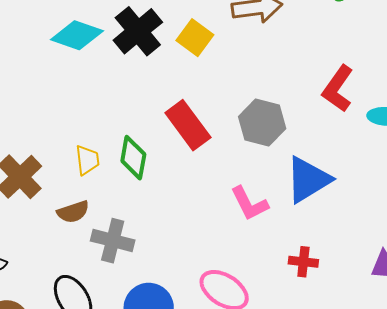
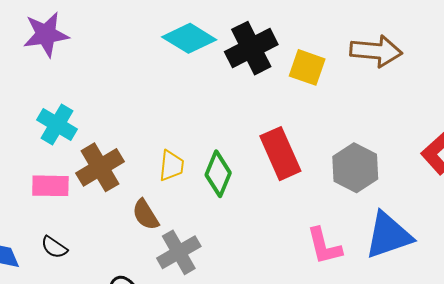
yellow square: (195, 38) -> (307, 67), turned -30
brown semicircle: (73, 212) -> (146, 215), turned 64
gray cross: (113, 241) -> (179, 252), turned 33

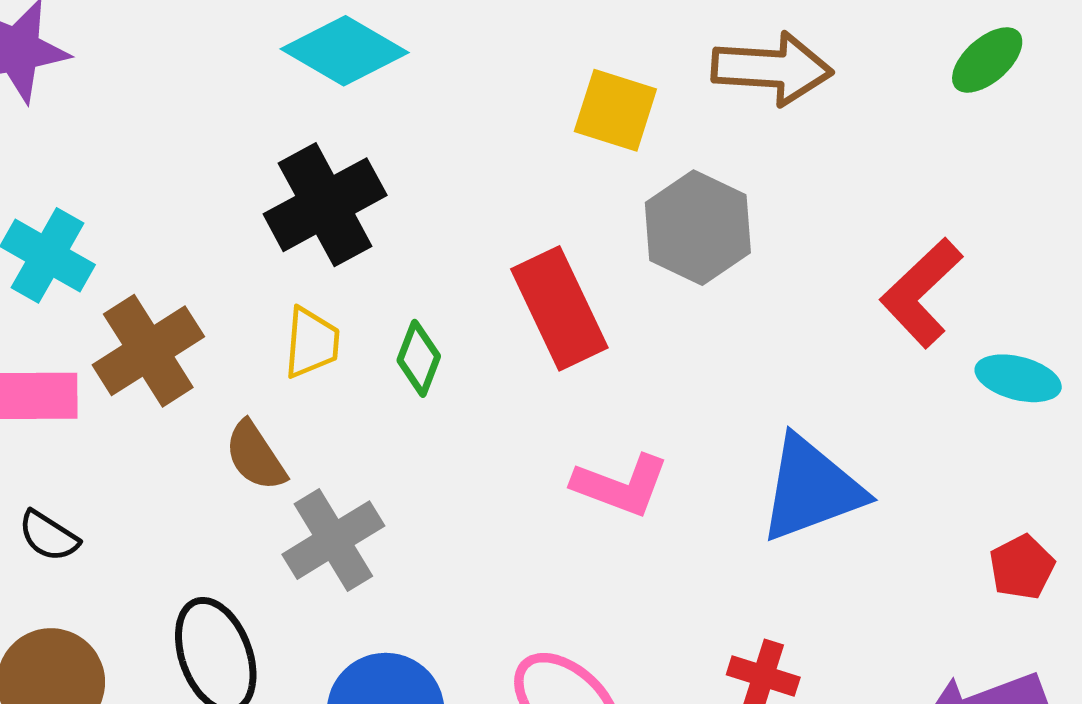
black cross: (251, 48) -> (325, 205), moved
gray hexagon: (355, 168) -> (698, 228), moved
green diamond: (218, 174) -> (419, 358), size x0.7
pink L-shape: (324, 246) -> (621, 485), moved, turned -54

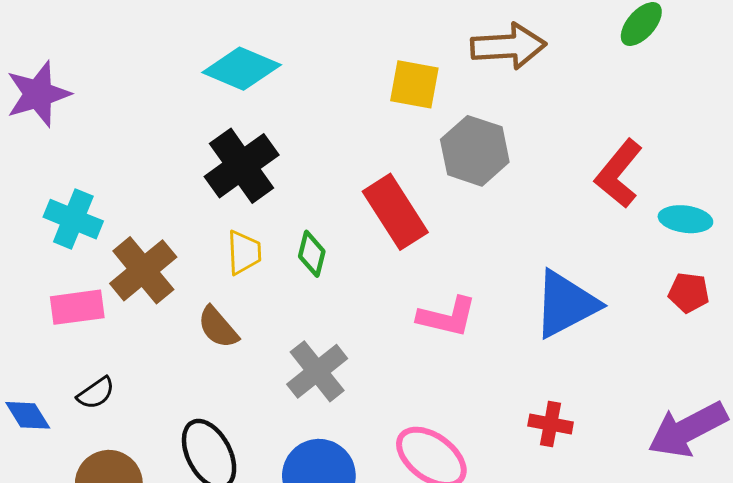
black semicircle: (49, 536) -> (96, 393), turned -60
gray cross: (333, 540) -> (317, 371), moved
red pentagon: (1022, 567) -> (689, 293), moved, turned -30

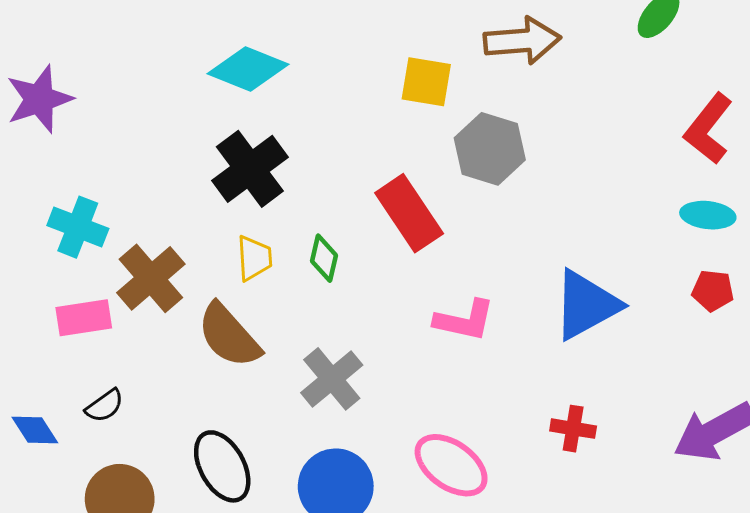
red L-shape: (619, 174) -> (708, 129), moved
brown semicircle: (218, 327) -> (229, 336), size x1.5

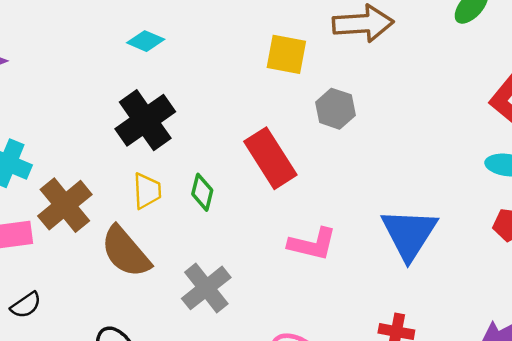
cyan diamond: (248, 69) -> (146, 41), size x0.6
gray hexagon: (490, 149) -> (335, 109), size x0.7
blue triangle: (586, 305) -> (409, 234), turned -30

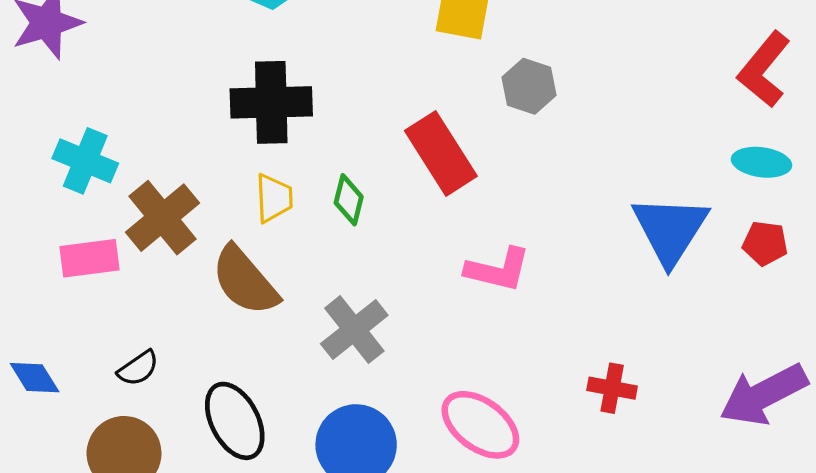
black cross: (145, 120) -> (271, 102), turned 34
blue triangle: (409, 234) -> (670, 230), moved
black semicircle: (26, 305) -> (138, 368), moved

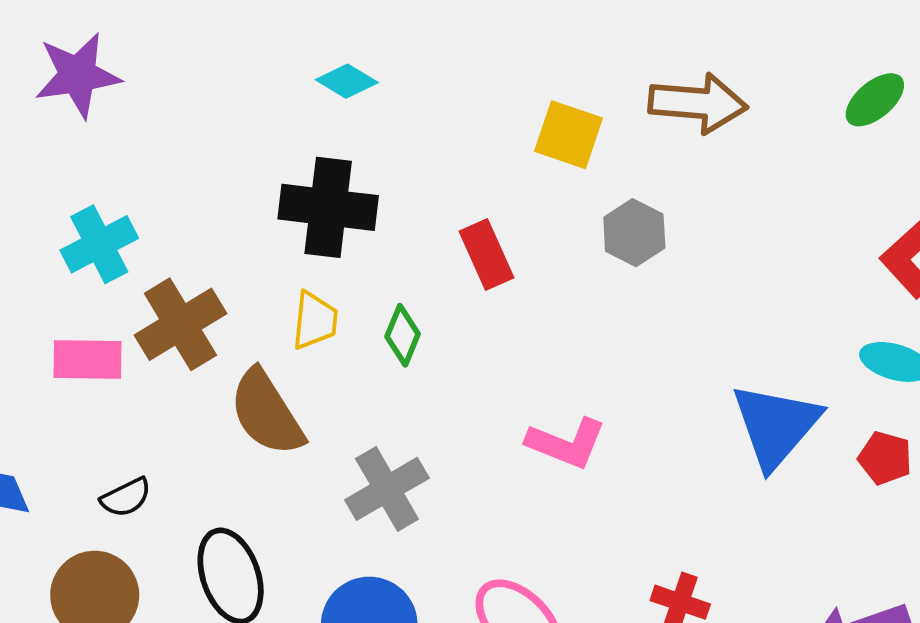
red rectangle: (441, 153) -> (486, 254), moved, size x0.7
cyan cross: (85, 161) -> (99, 244), turned 32

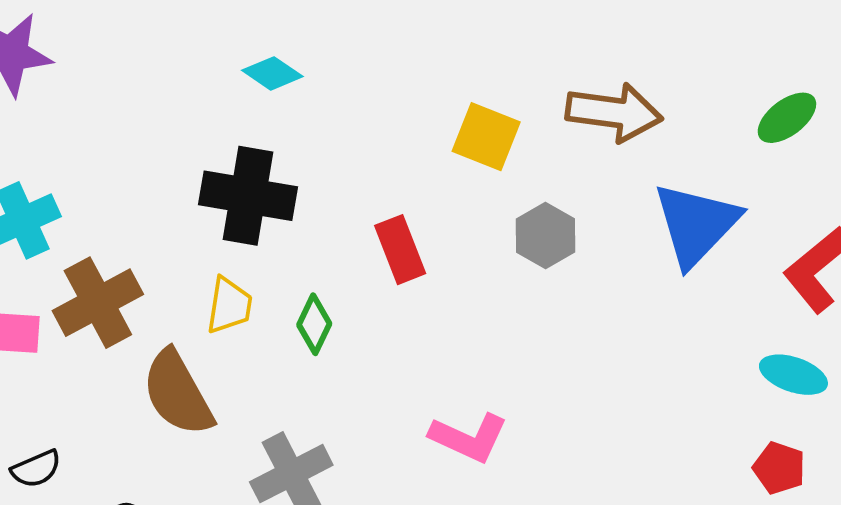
blue triangle: (776, 426) -> (696, 224), moved

